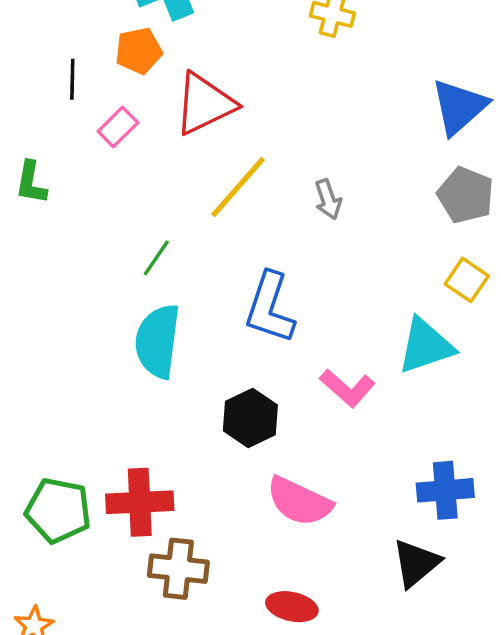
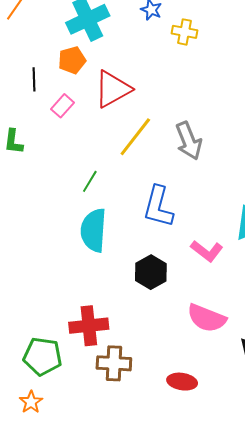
gray arrow: (328, 199) -> (189, 141), size x1.6
pink semicircle: (299, 501) -> (207, 318), moved
green pentagon: (58, 510) -> (42, 356), moved

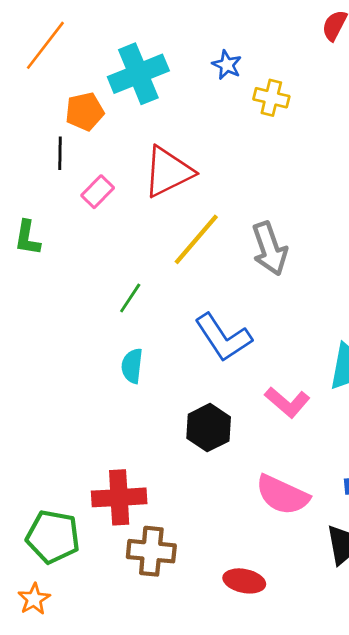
orange pentagon: (72, 60) -> (85, 112), moved
blue L-shape: (158, 207) -> (223, 338), turned -51
cyan semicircle: (93, 230) -> (132, 366), size x0.6

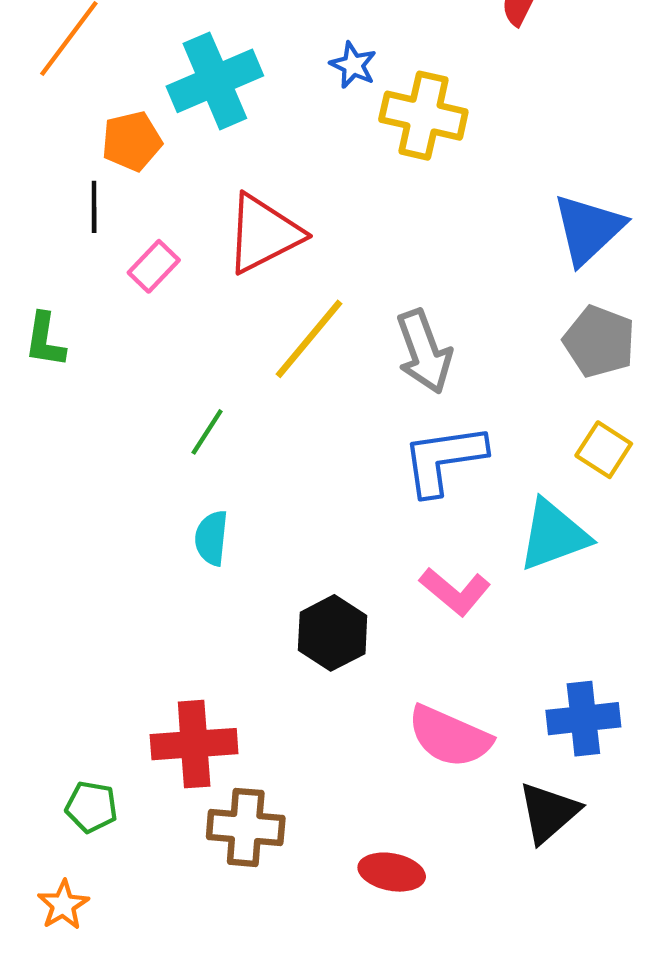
yellow cross: (271, 98) -> (423, 116), size x1.5
blue L-shape: (223, 338) -> (444, 459), moved, turned 116
green pentagon: (53, 537) -> (91, 807), size x0.6

